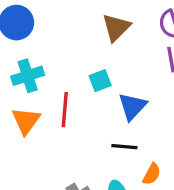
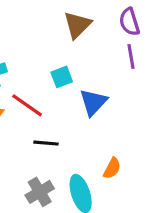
red line: (65, 110) -> (27, 105), turned -60
black line: (124, 147) -> (46, 143), moved

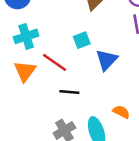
orange semicircle: (112, 168) -> (121, 112), turned -91

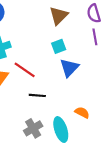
cyan square: (82, 40) -> (59, 46), moved

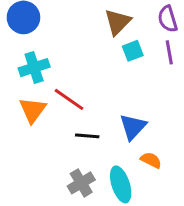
cyan square: (59, 46) -> (133, 51), moved
blue triangle: (69, 68) -> (133, 127), moved

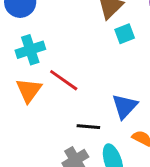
black line: (87, 136) -> (88, 127), moved

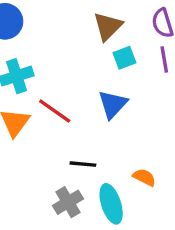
blue triangle: (125, 106) -> (113, 104), moved

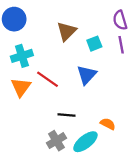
brown triangle: (108, 26) -> (67, 31), moved
cyan ellipse: (111, 204) -> (85, 142), turned 70

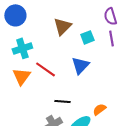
orange semicircle: (108, 124) -> (99, 109), turned -64

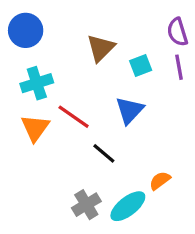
black line: (62, 101) -> (104, 153), moved, turned 35

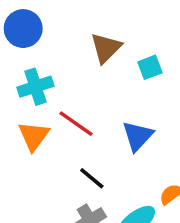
blue triangle: (129, 110) -> (138, 136), moved
black line: (104, 153) -> (92, 178), moved

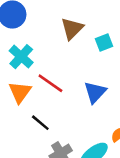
cyan cross: (35, 87) -> (21, 57), turned -30
black line: (92, 178) -> (40, 123), moved

